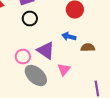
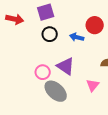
blue arrow: (69, 36) -> (77, 37), moved
pink triangle: (64, 70) -> (93, 85), moved

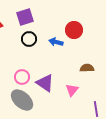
purple triangle: (66, 66) -> (45, 83), moved
gray ellipse: (56, 91) -> (22, 100), moved

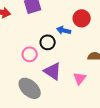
black circle: (29, 39) -> (48, 42), moved
pink circle: (22, 77) -> (30, 54), moved

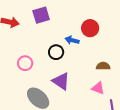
pink circle: (30, 54) -> (25, 63), moved
pink triangle: (80, 78) -> (98, 88), moved, turned -48

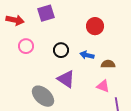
blue arrow: (72, 40) -> (87, 55), moved
pink circle: (25, 63) -> (26, 46), moved

